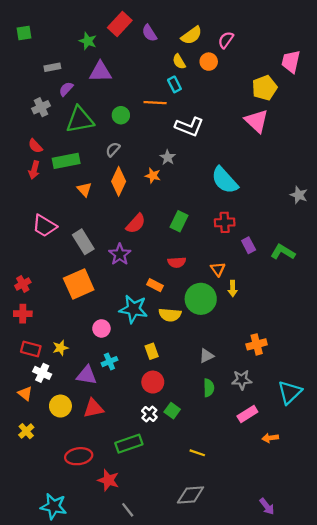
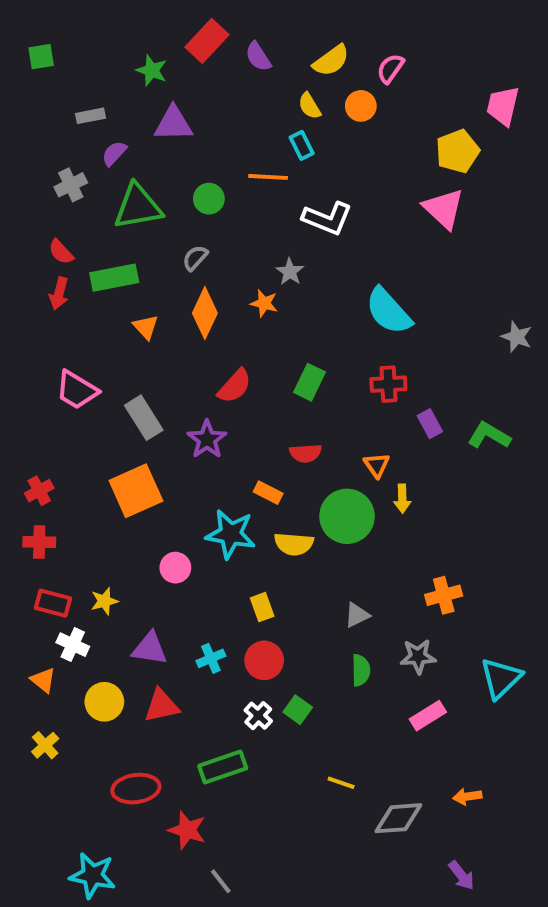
cyan cross: (109, 362) -> (211, 658), moved
orange arrow: (270, 438) -> (467, 796), moved
gray diamond: (190, 495) -> (398, 818), moved

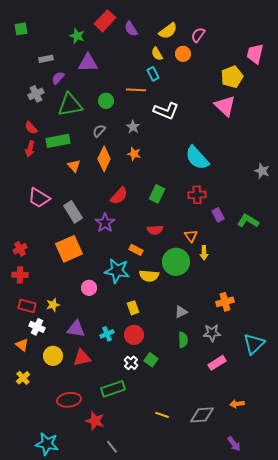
gray star: (290, 272) -> (133, 127), moved
yellow line: (341, 783) -> (162, 415), moved

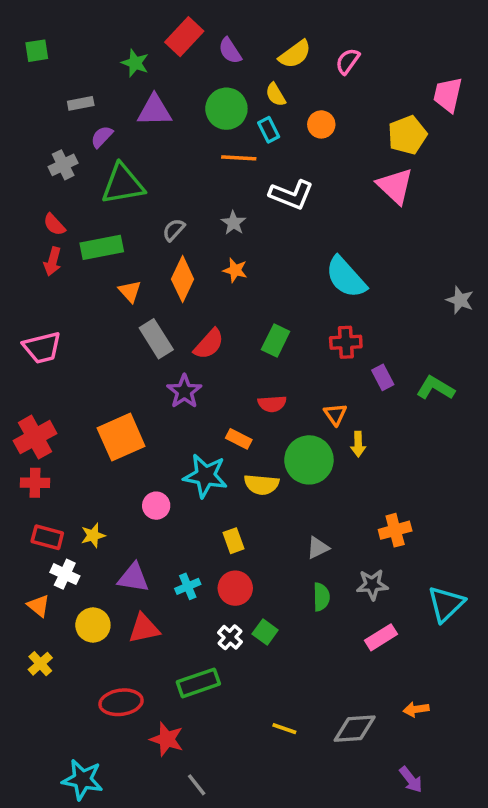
orange circle: (183, 54) -> (321, 124), moved
green circle: (106, 101) -> (226, 109), moved, size x1.5
pink trapezoid: (39, 198) -> (42, 348), moved, turned -45
gray rectangle: (73, 212) -> (156, 339), moved
red cross: (20, 249) -> (35, 437), size x1.6

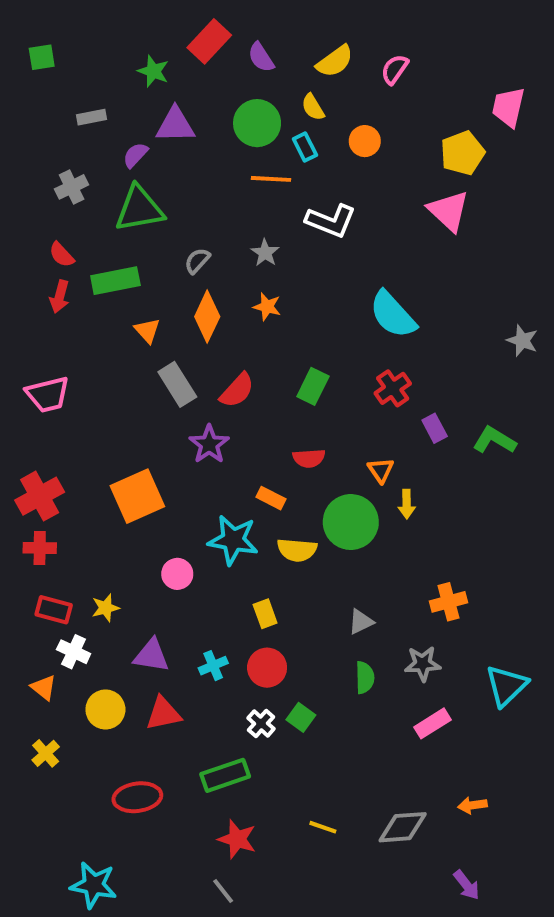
purple semicircle: (102, 137) -> (135, 155), moved
red cross: (346, 342) -> (393, 388), turned -32
red star: (167, 739) -> (237, 839), moved

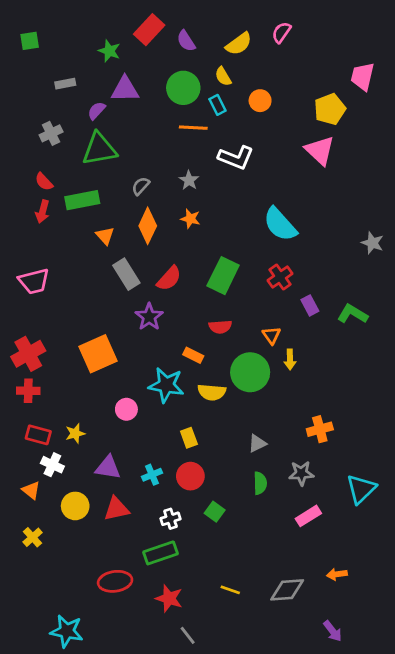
pink semicircle: (395, 69) -> (281, 32), moved
green rectangle: (313, 386) -> (223, 276), size x1.4
white cross: (261, 723) -> (170, 519), moved, turned 30
red ellipse: (137, 797) -> (115, 581), moved
gray line: (223, 891) -> (188, 635), moved

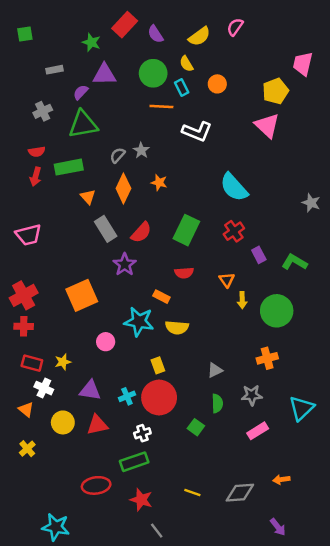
gray star: (189, 180) -> (141, 150), moved
red semicircle: (44, 182) -> (37, 152), turned -56
green circle: (250, 372) -> (277, 311), moved
red circle: (190, 476) -> (159, 398), size x1.5
green square: (215, 512) -> (196, 427), moved

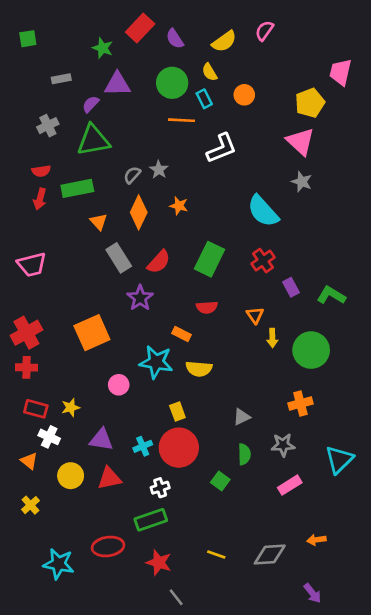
white L-shape: (197, 131) -> (222, 148), turned -44
gray star: (311, 203) -> (302, 182), moved
cyan star: (56, 527) -> (59, 564), moved

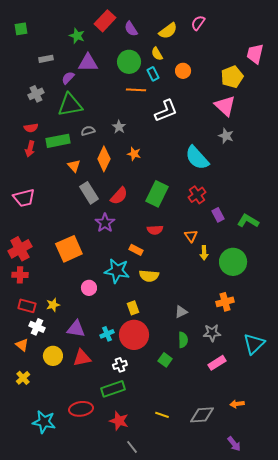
gray semicircle: (132, 175) -> (88, 131), moved, turned 32

